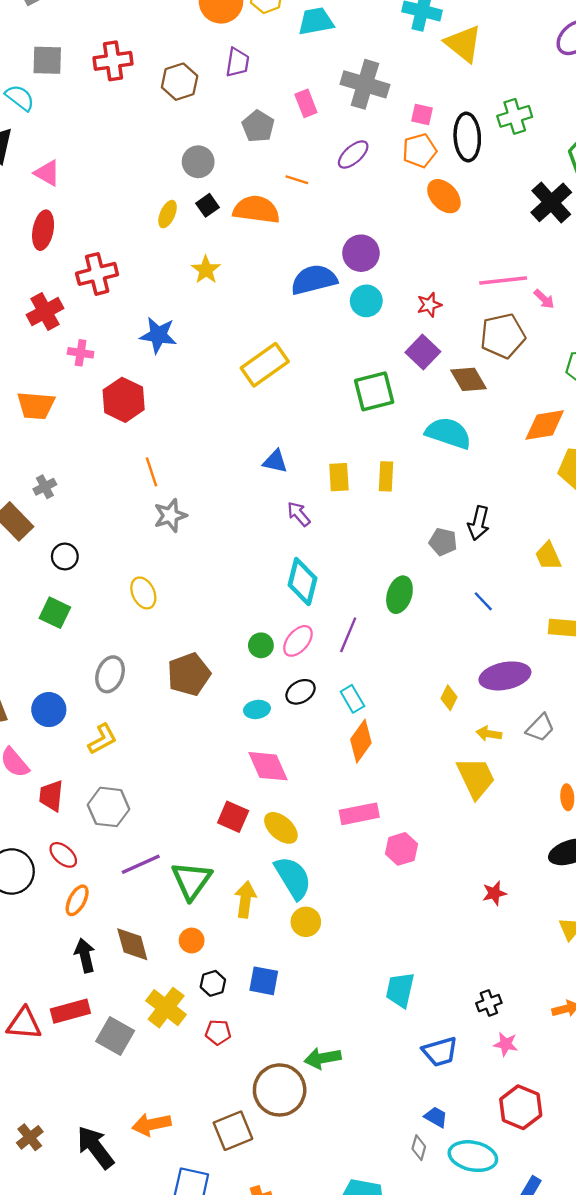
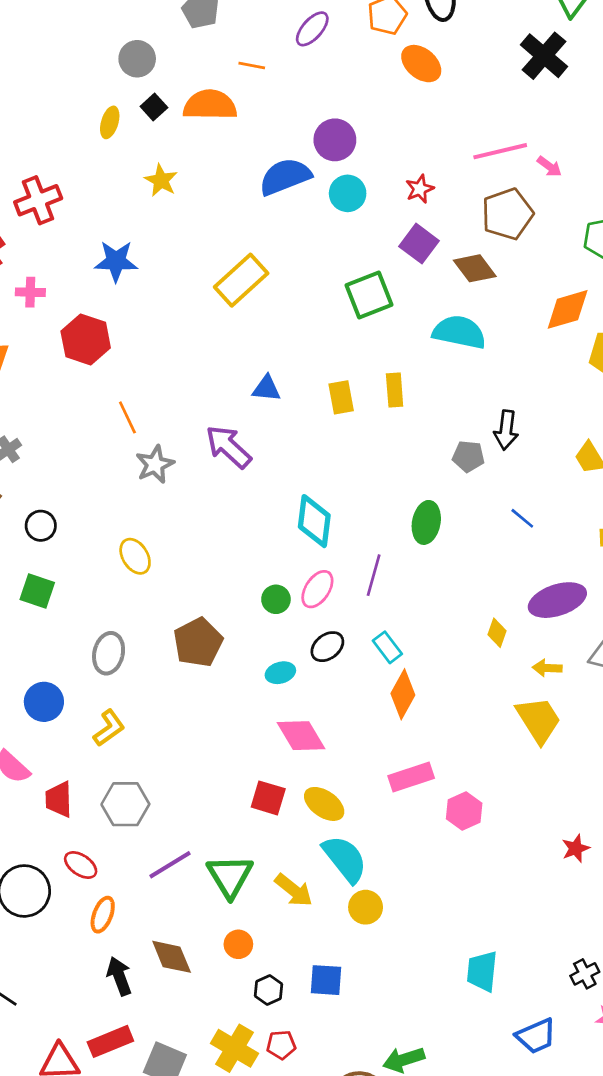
purple arrow: (299, 514) -> (228, 447), moved, size x1.6
yellow arrow: (245, 900) -> (294, 890), turned 128
yellow cross: (166, 1008) -> (234, 1048), moved

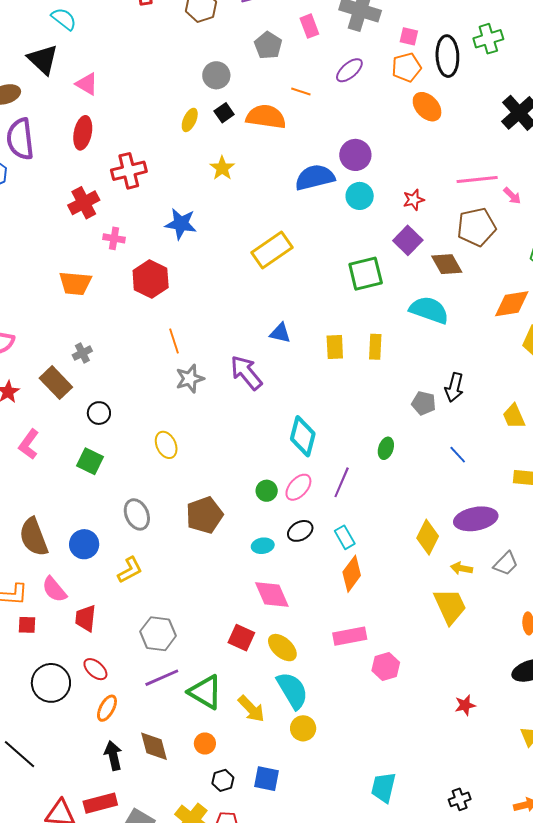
green ellipse: (426, 522) -> (386, 448), size x0.7
yellow diamond: (497, 633) -> (428, 537), size x1.6
gray ellipse: (109, 653) -> (137, 514), turned -44
gray hexagon: (125, 804) -> (158, 634), moved
green triangle: (230, 876) -> (205, 692), turned -36

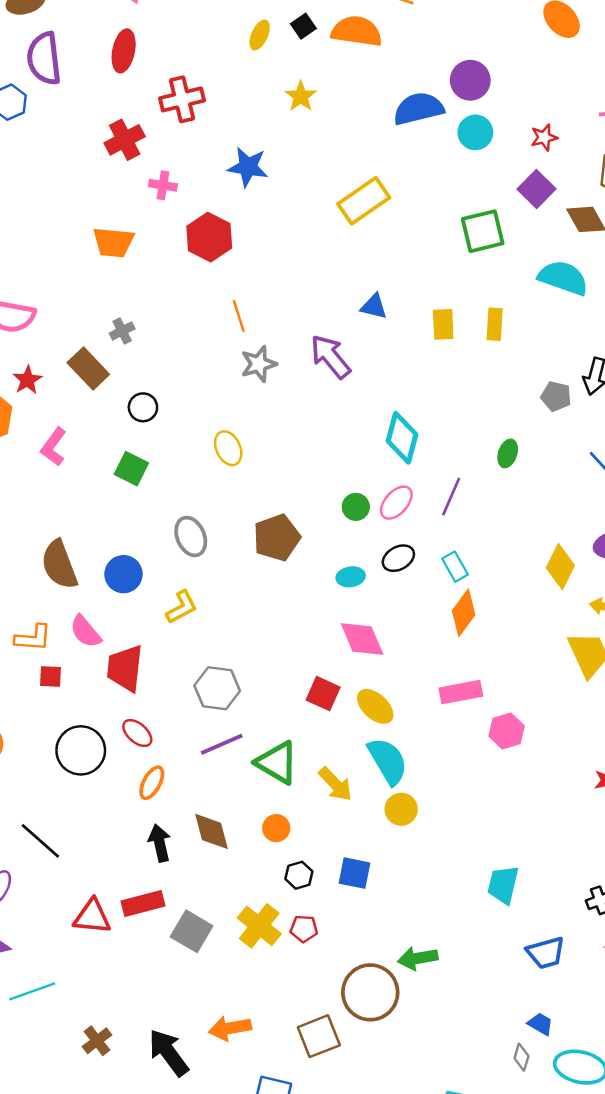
red trapezoid: (86, 618) -> (125, 668), size x1.4

